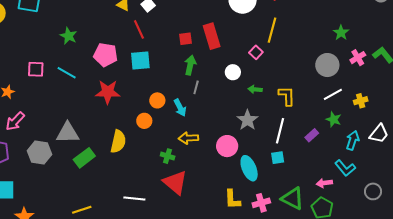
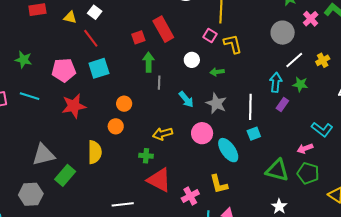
yellow L-shape: (287, 96) -> (233, 44), moved
cyan arrow: (180, 108) -> (186, 99), moved
cyan arrow: (353, 140) -> (276, 82), moved
gray hexagon: (40, 153) -> (31, 194), moved
pink cross: (261, 203) -> (190, 196), moved

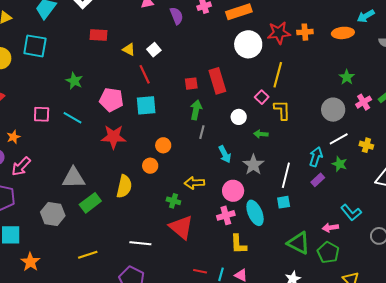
yellow cross: (323, 60) -> (366, 145), turned 32
pink cross: (190, 196) -> (226, 215), moved

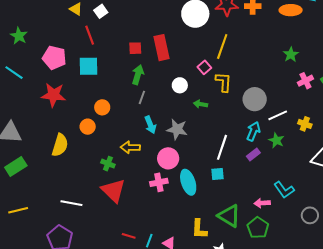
gray circle: (333, 110) -> (255, 99), moved
cyan arrow: (225, 154) -> (150, 125), moved
gray star: (253, 165) -> (177, 129), moved, turned -30
green rectangle: (90, 203) -> (16, 167), moved
yellow L-shape: (238, 244) -> (199, 229), moved

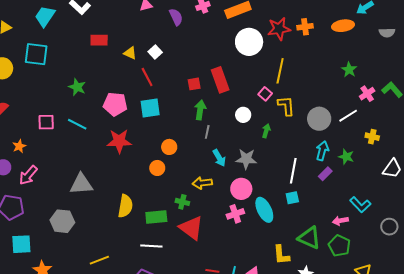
green arrow: (201, 104) -> (266, 131), turned 104
white line: (278, 115) -> (348, 116), moved
yellow semicircle: (60, 145) -> (125, 206), moved
green rectangle: (16, 167) -> (156, 217), moved, turned 35

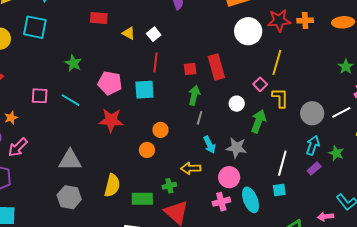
red line: (147, 77) -> (156, 62), moved, turned 30
green arrow: (266, 131) -> (258, 121), size x1.6
green cross: (182, 202) -> (169, 186), turned -32
gray hexagon: (62, 221) -> (69, 197), moved

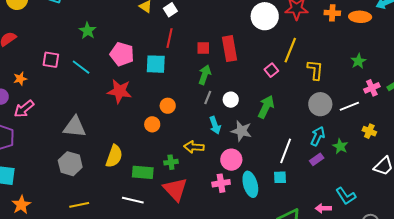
orange cross: (305, 20) -> (332, 13), moved
yellow L-shape: (280, 98) -> (315, 70), moved
white circle: (237, 104) -> (231, 100), moved

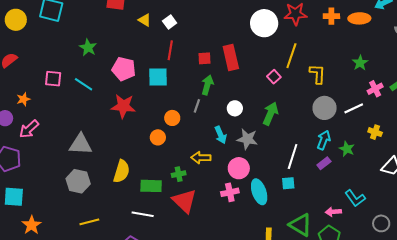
gray line: (208, 98) -> (197, 106), moved

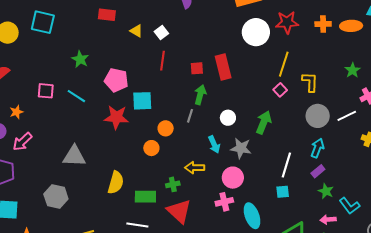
cyan square: (158, 77) -> (142, 101), moved
pink square: (274, 77) -> (280, 90), moved
green star: (347, 149) -> (326, 191), moved
gray hexagon: (78, 181) -> (56, 196), moved
cyan ellipse: (259, 192) -> (252, 216), moved

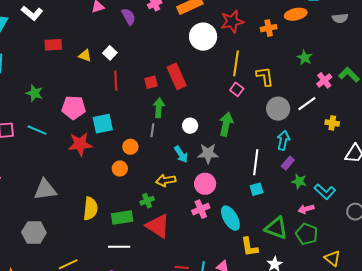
orange cross: (323, 24) -> (269, 28), moved

